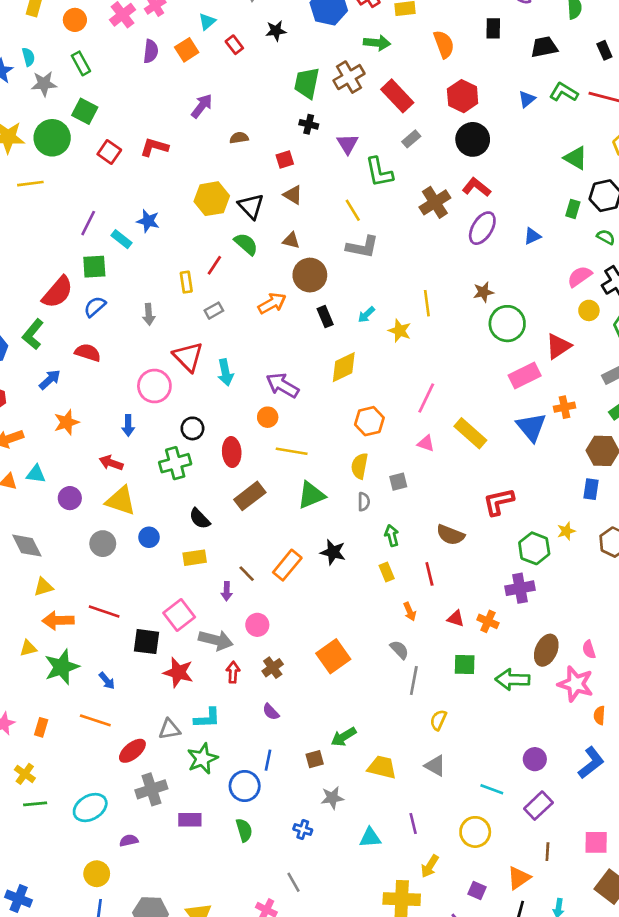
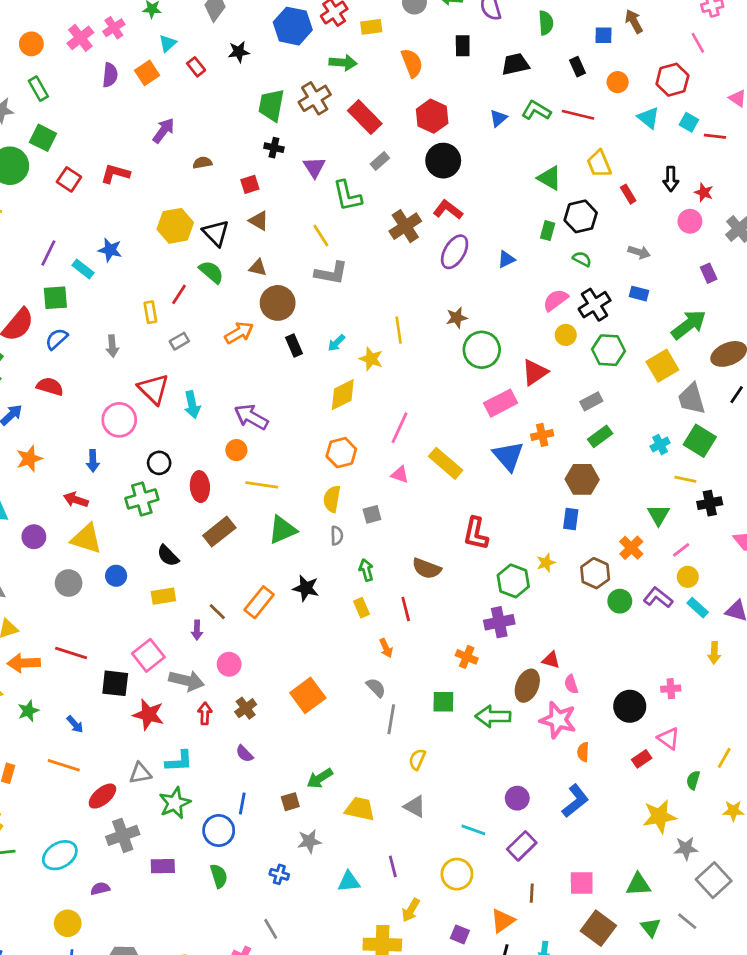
yellow diamond: (344, 367) -> (343, 395), moved
red L-shape: (499, 502) -> (476, 534), turned -64
red triangle: (456, 619) -> (551, 660), moved
green star: (62, 667) -> (28, 711), size x0.6

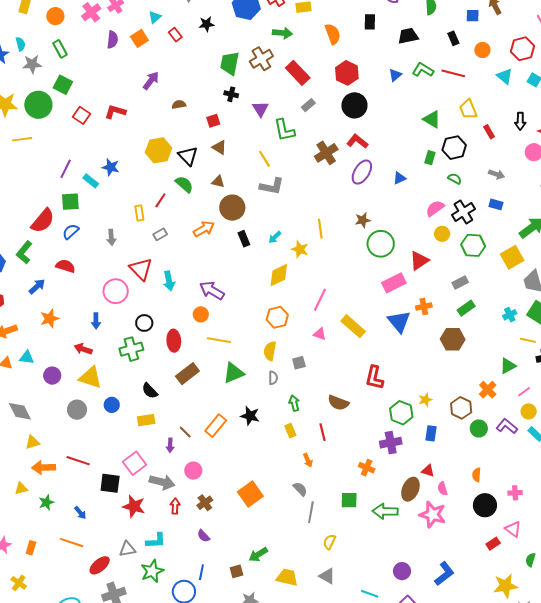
green triangle: (658, 515) -> (508, 366), turned 30
blue rectangle: (571, 519) -> (431, 433), moved
orange semicircle: (583, 752) -> (477, 475), moved

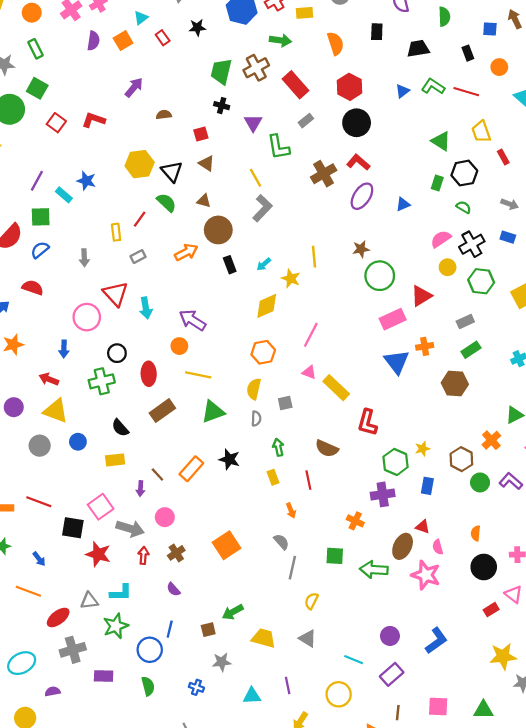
gray L-shape: (272, 186) -> (262, 208), turned -60
yellow rectangle: (353, 326) -> (336, 388), moved

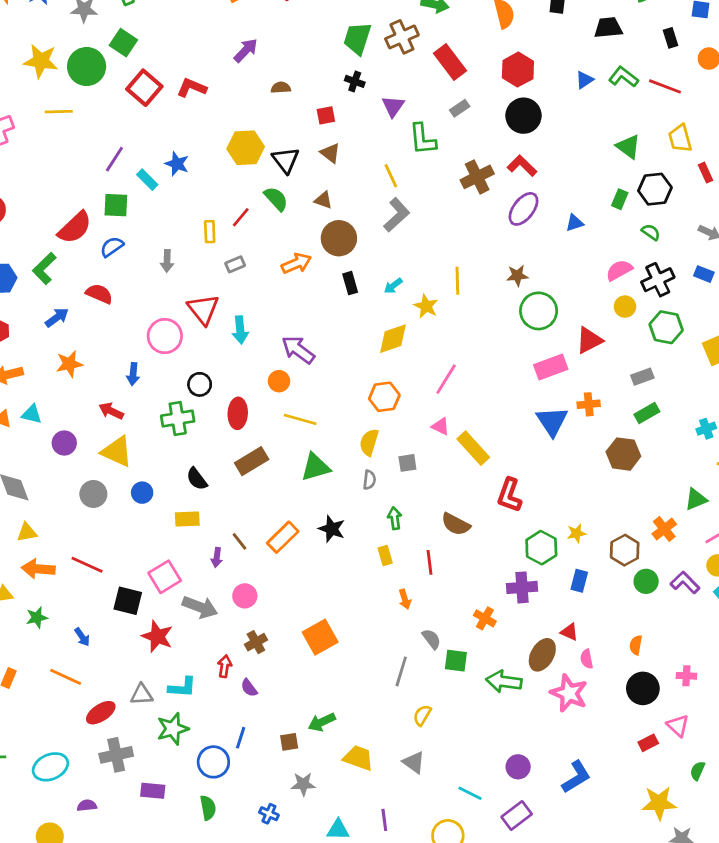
red square: (56, 123) -> (144, 88), size x1.4
gray semicircle: (281, 542) -> (431, 639), moved
red arrow: (143, 555) -> (225, 666), moved

